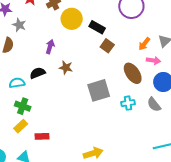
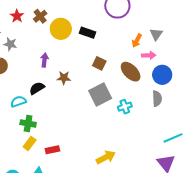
brown square: (107, 46) -> (99, 63), moved
cyan cross: (128, 103) -> (125, 107), moved
gray semicircle: (154, 105) -> (157, 99), turned -133

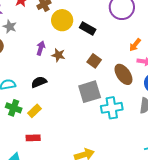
brown star: (64, 78) -> (58, 55), moved
black semicircle: (37, 88) -> (39, 82), moved
cyan cross: (125, 107) -> (112, 108), size x1.5
yellow rectangle: (30, 143) -> (34, 111), moved

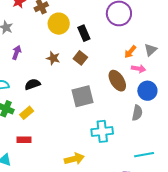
black rectangle: (88, 29) -> (84, 33), turned 35
purple arrow: (41, 48) -> (17, 53), moved
brown square: (94, 61) -> (80, 58), moved
cyan cross: (112, 108) -> (102, 131), moved

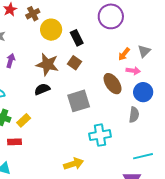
brown star: (53, 58) -> (47, 64), size x1.6
black semicircle: (33, 84) -> (42, 89), moved
red rectangle: (24, 140) -> (15, 142), moved

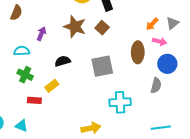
purple arrow: (11, 61) -> (41, 34), moved
brown ellipse: (113, 84) -> (138, 52), turned 30
black semicircle: (42, 89) -> (63, 61), moved
yellow rectangle: (24, 120) -> (52, 86), moved

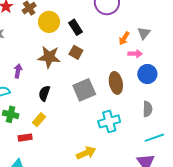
brown ellipse: (138, 52) -> (116, 83), moved
black semicircle: (63, 61) -> (44, 93), turned -42
gray semicircle: (156, 85) -> (148, 109), moved

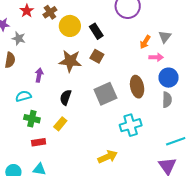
gray semicircle: (148, 109) -> (167, 100), moved
red rectangle: (25, 138) -> (39, 142), moved

